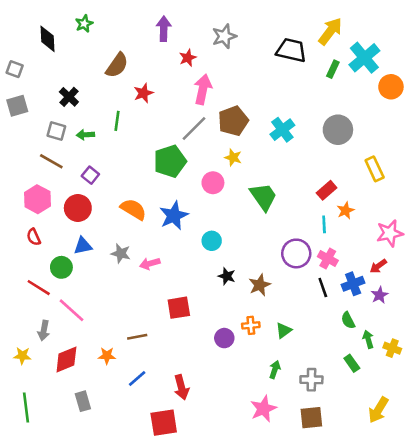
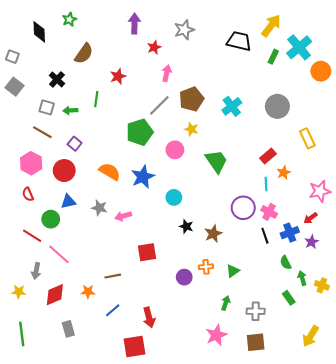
brown semicircle: (117, 65) -> (84, 54), moved
pink arrow: (203, 89) -> (167, 73), size x0.7
gray square: (17, 106) -> (14, 87), turned -36

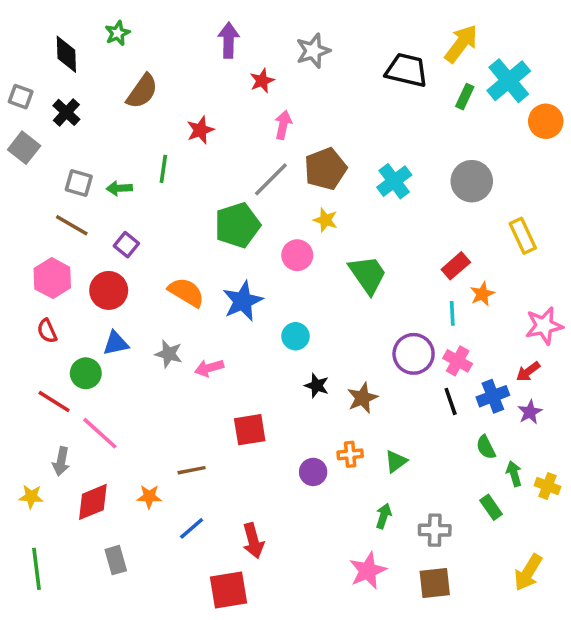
black cross: (57, 79) -> (66, 112), moved

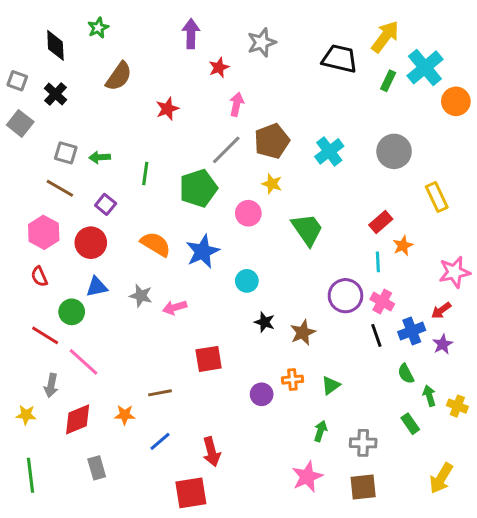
green line: (163, 169) -> (145, 173), moved

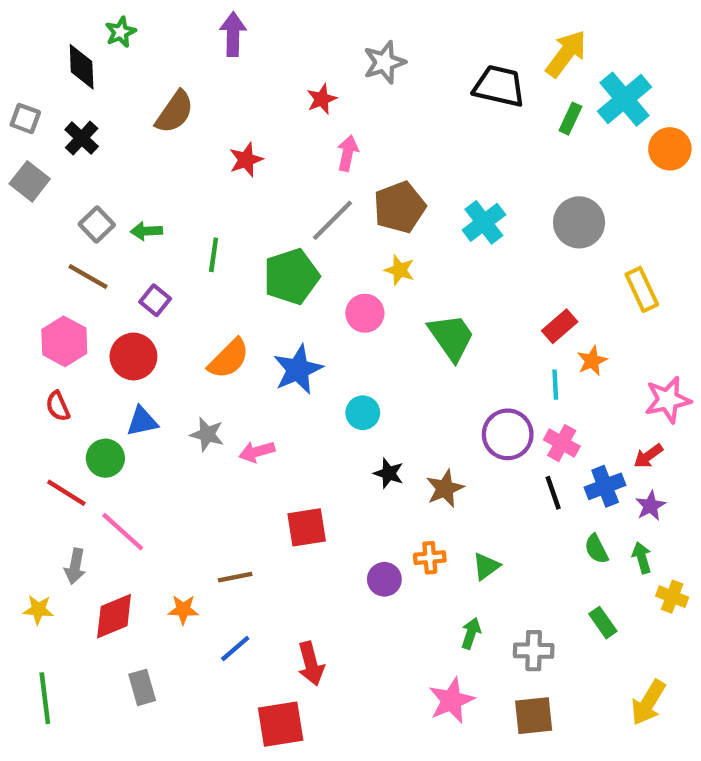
green star: (98, 28) -> (121, 32), moved
purple arrow: (191, 34) -> (233, 34), moved
gray square: (66, 153) -> (97, 225), turned 30
orange semicircle: (156, 244) -> (229, 359), turned 104
green arrow: (429, 396) -> (642, 558), moved

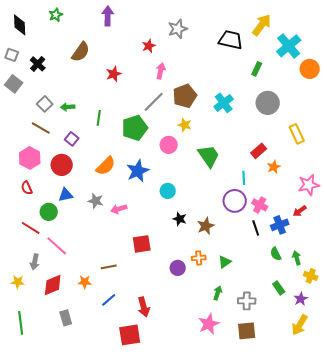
black diamond: (82, 67) -> (20, 25), moved
green rectangle: (570, 119) -> (257, 69), moved
cyan line: (555, 385) -> (244, 178), moved
purple star: (650, 506) -> (301, 299), moved

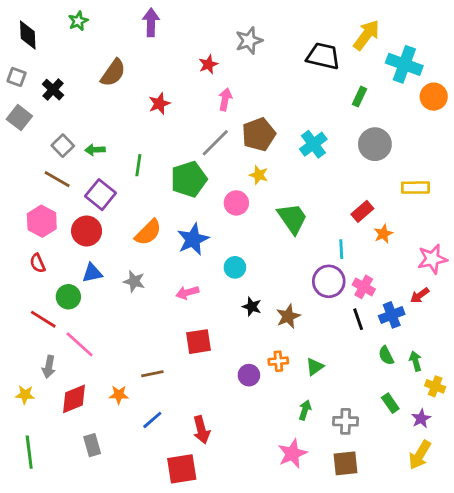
cyan cross: (289, 46) -> (404, 64), turned -30
yellow rectangle: (297, 134) -> (416, 188), turned -66
purple square: (72, 139) -> (101, 195), size x1.5
pink arrow: (119, 209) -> (187, 293), moved

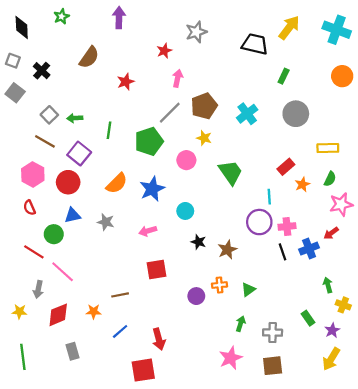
cyan cross: (404, 64) -> (337, 30), moved
pink cross: (364, 287) -> (287, 226), turned -35
green semicircle: (386, 356) -> (330, 179), moved, turned -128

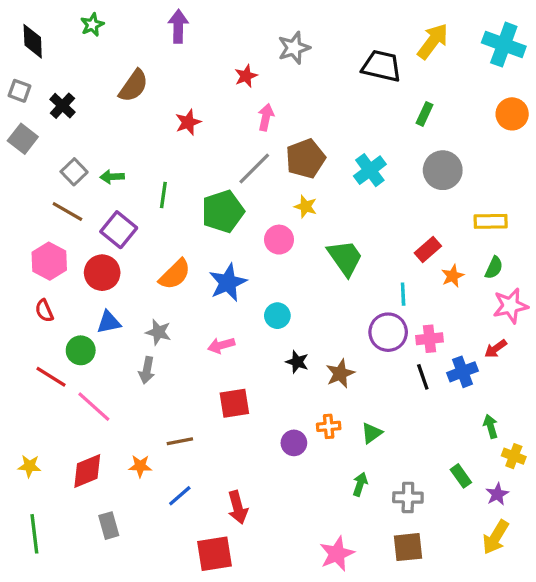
gray arrow: (38, 289) -> (147, 370), moved
pink star: (231, 358) -> (337, 554), moved

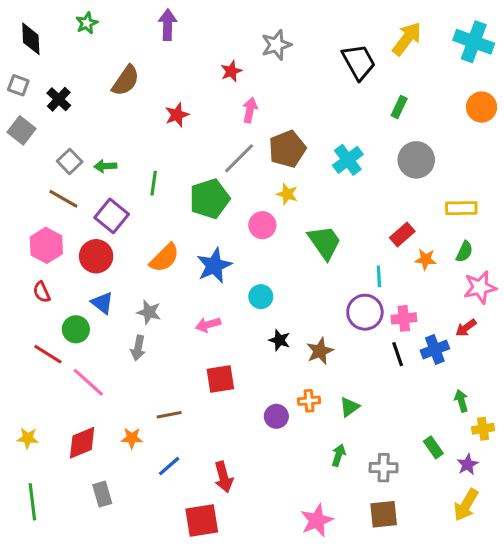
black trapezoid: (382, 66) -> (359, 62), turned 48
orange star: (453, 276) -> (426, 259), turned 30
blue triangle: (109, 322) -> (102, 303), turned 50
yellow cross: (514, 456) -> (483, 429), turned -30

